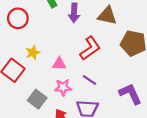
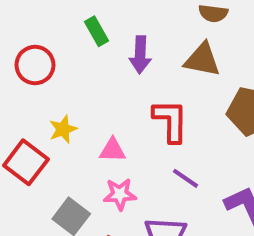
red L-shape: (90, 48) -> (170, 121), turned -55
purple line: (89, 80) -> (185, 178), moved

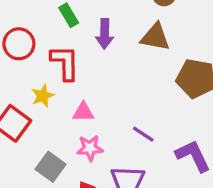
red L-shape: (170, 121) -> (65, 63), moved

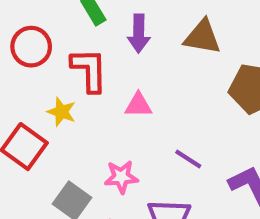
yellow star: (43, 96) -> (61, 112), turned -30
pink triangle: (83, 112) -> (138, 105), moved

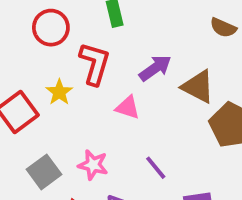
purple arrow: (139, 33) -> (155, 68), moved, turned -144
brown triangle: (202, 37) -> (198, 87), moved

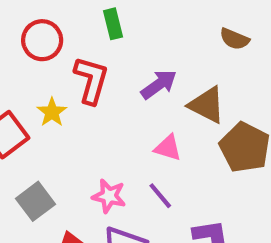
pink triangle: (128, 107) -> (168, 148), moved
pink star: (93, 165) -> (109, 196), moved

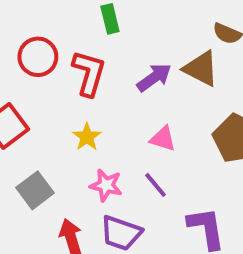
red circle: (42, 40) -> (38, 57), moved
brown triangle: (207, 105) -> (201, 68), moved
yellow star: (52, 112) -> (87, 137), moved

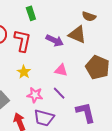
purple arrow: (154, 77) -> (55, 41), turned 66

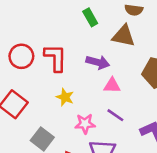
green rectangle: (31, 13) -> (90, 17), moved
purple arrow: (55, 41) -> (98, 62), moved

